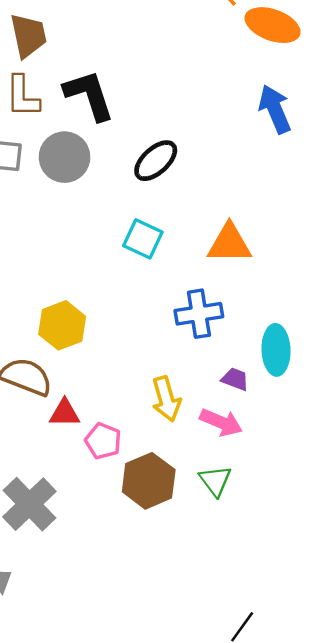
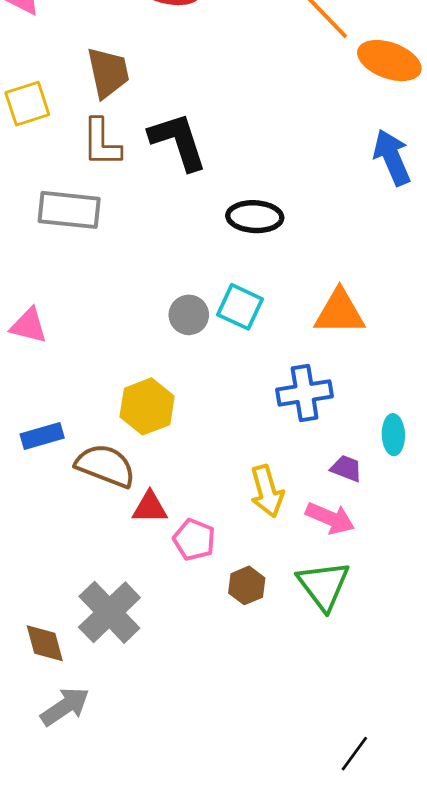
gray circle: (65, 157) -> (189, 315), moved, size x0.7
black ellipse: (156, 161) -> (255, 217), turned 45
cyan ellipse: (276, 350) -> (393, 435), size x0.7
brown hexagon: (149, 481) -> (247, 585), size x0.6
green triangle: (215, 481) -> (323, 585), size x1.4

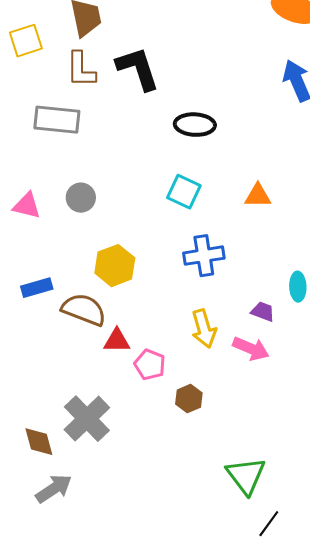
orange triangle: (340, 312) -> (258, 196), size x0.7
gray circle: (189, 315) -> (81, 198), moved
blue cross: (305, 393) -> (204, 256), moved
green triangle: (323, 585) -> (246, 476), moved

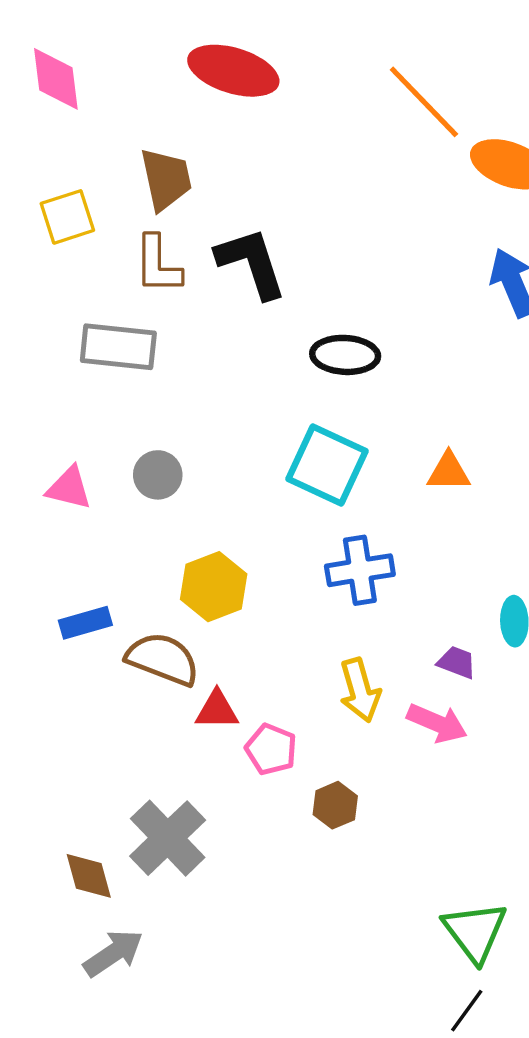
cyan square: (184, 192) -> (327, 465), size x1.4
green triangle: (246, 476) -> (475, 932), moved

